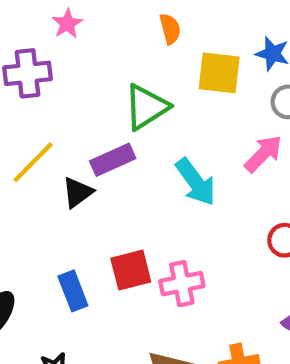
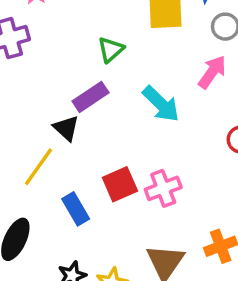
green triangle: (146, 107) -> (111, 50), size x0.7
yellow line: (33, 162) -> (38, 167), moved
black triangle: (77, 192) -> (66, 128), turned -32

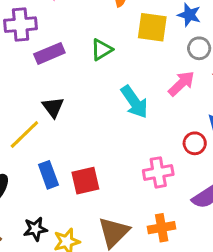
purple rectangle: (91, 97) -> (49, 53), moved
red square: (120, 184) -> (85, 181), moved
pink cross: (163, 188) -> (158, 172), moved

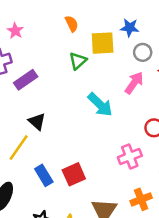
green triangle: (102, 50) -> (78, 61), moved

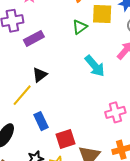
black triangle: (37, 121) -> (40, 75), turned 35
red square: (74, 174) -> (65, 139), moved

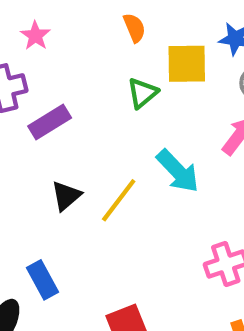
yellow line: (22, 95) -> (119, 200), moved
blue rectangle: (41, 121) -> (43, 280), moved

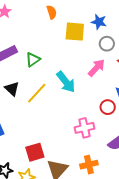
green triangle: (142, 93) -> (33, 60), moved
black triangle: (66, 196) -> (12, 89), turned -42

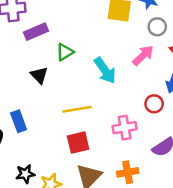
green triangle: (33, 60) -> (65, 52), moved
yellow line: (37, 93) -> (77, 109), moved, turned 35
red square: (35, 152) -> (78, 143), moved

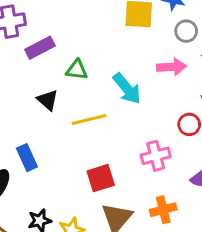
green triangle: (65, 52) -> (77, 70), turned 42
pink arrow: (143, 55) -> (172, 67), turned 45
yellow line: (77, 109) -> (89, 120), moved

